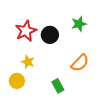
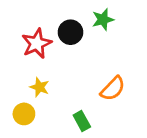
green star: (79, 24) -> (103, 19), moved
black circle: (50, 35) -> (70, 32), moved

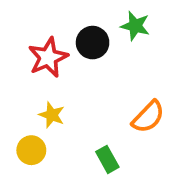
green star: (103, 19) -> (135, 26), turned 30

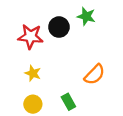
red star: (48, 57) -> (31, 37), turned 30
yellow circle: (31, 150) -> (33, 104), moved

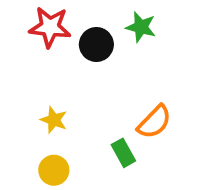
red star: (31, 37) -> (50, 27), moved
green rectangle: (68, 102) -> (123, 153), moved

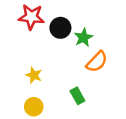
green star: (141, 27) -> (83, 38), moved, turned 30
orange semicircle: (154, 122) -> (97, 62), moved

